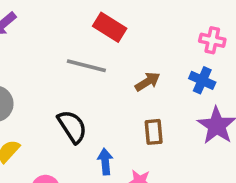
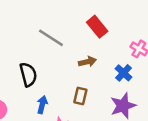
red rectangle: (110, 27) -> (97, 27), moved

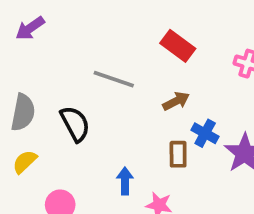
blue cross: (123, 73) -> (205, 133), moved
black semicircle: (28, 74) -> (75, 124), moved

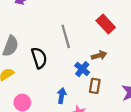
gray line: (114, 79) -> (66, 36), turned 45
blue cross: (205, 133) -> (82, 69), moved

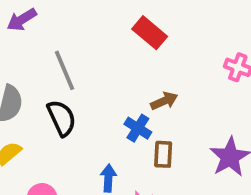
red rectangle: (106, 24) -> (150, 33), moved
gray line: (66, 36) -> (65, 70), moved

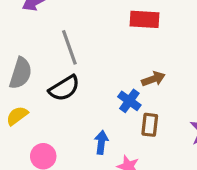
red rectangle: (150, 33) -> (144, 19), turned -40
black semicircle: (62, 118) -> (64, 88), turned 80

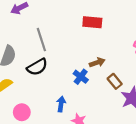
brown rectangle: (150, 125) -> (115, 81), moved, turned -48

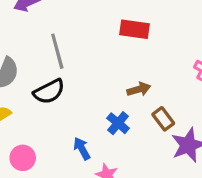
blue cross: (81, 77) -> (118, 123), moved
blue arrow: (61, 104) -> (82, 149), turned -40

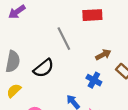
gray line: (57, 51) -> (64, 39), moved

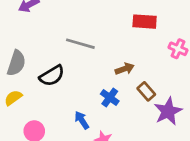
red rectangle: (92, 15) -> (145, 22), moved
gray line: (64, 39) -> (80, 44), turned -55

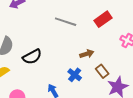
red rectangle: (145, 22) -> (103, 19), turned -42
gray line: (80, 44) -> (66, 22), moved

